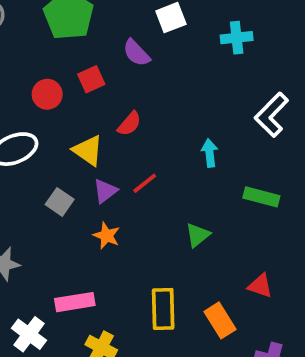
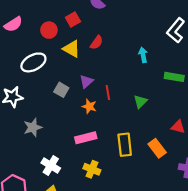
yellow triangle: (88, 151) -> (72, 49), moved
red line: (145, 183) -> (108, 92), moved, turned -56
pink rectangle: (75, 302) -> (86, 138), moved

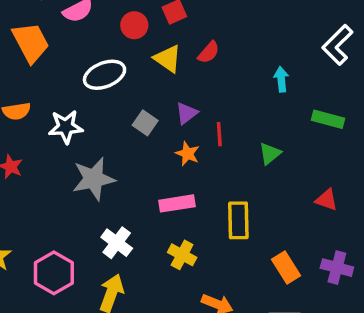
gray star: (33, 127) -> (94, 179), size x1.4
orange rectangle: (157, 148) -> (286, 268), moved

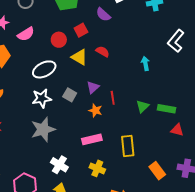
red semicircle: (209, 52) -> (103, 52), turned -96
green rectangle: (328, 119) -> (166, 109), moved
white star: (66, 127) -> (42, 98), moved

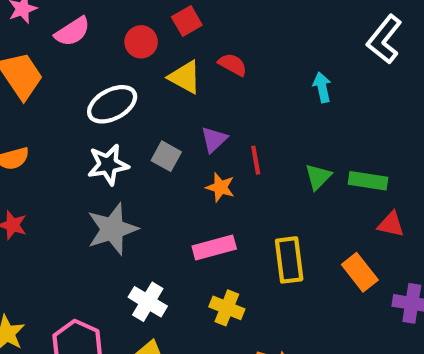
orange rectangle: (157, 171) -> (360, 272), moved

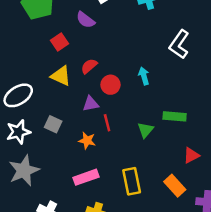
red circle: (141, 42) -> (111, 85), moved
red semicircle: (233, 65) -> (89, 66), turned -66
purple triangle: (214, 139) -> (91, 104), moved, turned 36
green rectangle: (368, 181) -> (175, 116), moved
red triangle: (391, 224) -> (191, 155), turned -36

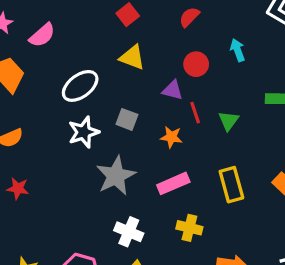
red semicircle: (89, 66) -> (189, 17), moved
purple triangle: (91, 104) -> (173, 90), turned 30
green triangle: (145, 130) -> (229, 121), moved
gray star: (24, 170) -> (116, 176), moved

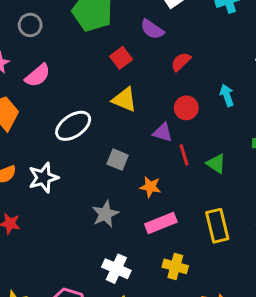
green triangle: (229, 121) -> (216, 164), turned -35
white star: (84, 132) -> (43, 178), moved
orange star: (171, 137) -> (150, 187), moved
gray star: (116, 176) -> (105, 214), size x0.7

